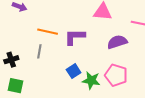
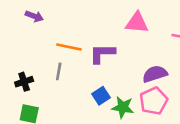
purple semicircle: (117, 42) -> (155, 74), moved
pink pentagon: (116, 75) -> (154, 101), turned 30

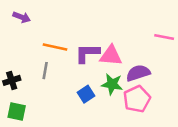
pink triangle: (137, 23) -> (111, 56), moved
green star: (123, 107) -> (112, 84), moved

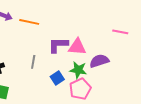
orange line: (55, 47) -> (29, 22), moved
gray line: (45, 71) -> (33, 62), moved
pink pentagon: (137, 99) -> (80, 89), moved

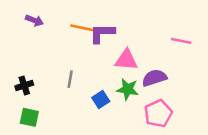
orange line: (29, 22) -> (83, 28), moved
purple L-shape: (58, 45) -> (102, 33), moved
pink pentagon: (80, 89) -> (158, 114), moved

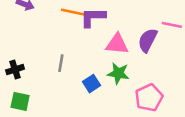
purple semicircle: (154, 78) -> (148, 40), moved, turned -45

